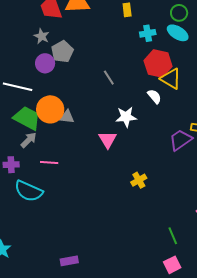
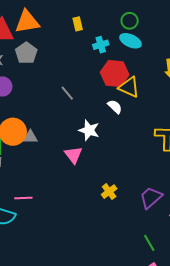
gray pentagon: (62, 52) -> (26, 53), moved
white star: (126, 117) -> (89, 130), turned 30
purple trapezoid: (181, 140) -> (151, 198), moved
pink line: (49, 162) -> (23, 198), moved

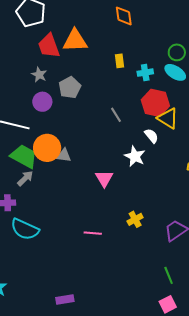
yellow rectangle: (78, 24) -> (120, 61), moved
gray pentagon: (26, 53) -> (70, 87), moved
gray line: (67, 93) -> (116, 115), moved
white star: (89, 130) -> (135, 156), moved
pink line: (23, 198) -> (93, 233), moved

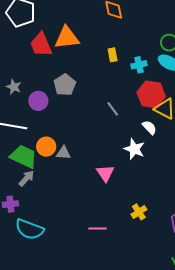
gray star: (39, 75) -> (14, 87), moved
orange circle: (47, 148) -> (46, 147), size x0.7

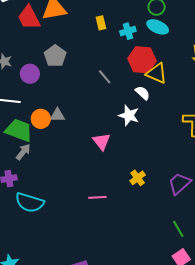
gray triangle: (63, 153) -> (57, 115), moved

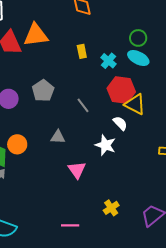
cyan cross: (128, 31) -> (108, 61), turned -35
gray pentagon: (55, 56) -> (43, 91), moved
gray triangle: (57, 115) -> (58, 137), moved

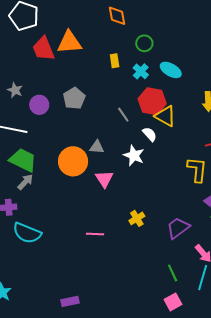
green circle: (138, 38) -> (144, 43), moved
gray line: (83, 105) -> (123, 115), moved
gray triangle: (58, 137) -> (97, 147), moved
orange circle: (17, 144) -> (73, 161), moved, size x1.5

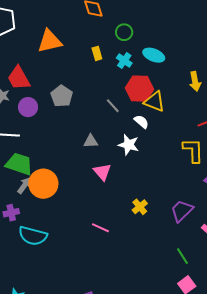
red trapezoid: (43, 49) -> (19, 78), moved
orange circle: (73, 161) -> (43, 184), moved
pink line: (95, 234) -> (100, 228), turned 30

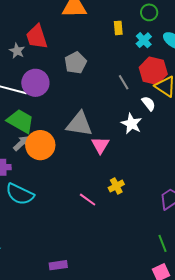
purple circle: (28, 107) -> (35, 83), moved, size x1.4
gray triangle: (91, 141) -> (79, 124), moved, size x1.8
yellow cross: (140, 207) -> (116, 186), moved

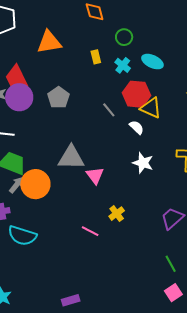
purple circle: (35, 83) -> (19, 97), moved
white star: (131, 124) -> (143, 163), moved

